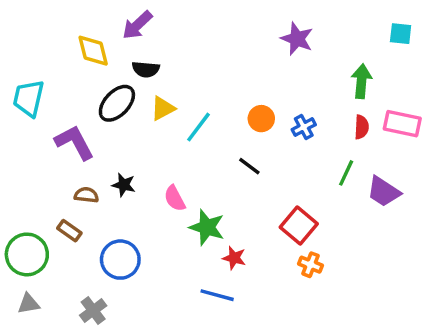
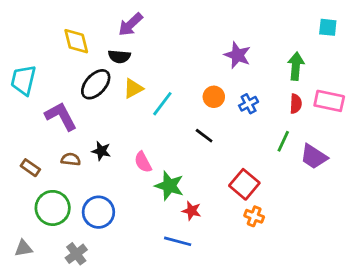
purple arrow: (137, 25) -> (130, 25), moved
purple star: (297, 39) -> (237, 55), moved
brown rectangle: (69, 231) -> (30, 168), moved
green circle: (27, 254) -> (53, 208), moved

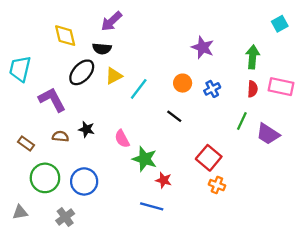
cyan square: (328, 27) -> (280, 24), turned -35

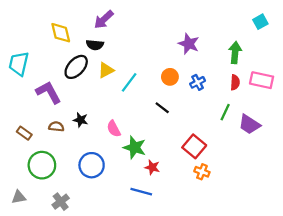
blue circle: (84, 181) -> (92, 165), moved

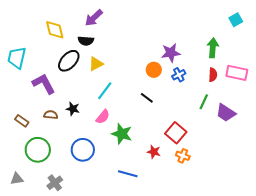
purple star: (189, 44) -> (171, 53), moved, turned -30
cyan line: (129, 82) -> (105, 91), moved
pink semicircle: (114, 129) -> (103, 117), turned -112
red star: (152, 167) -> (154, 152), moved

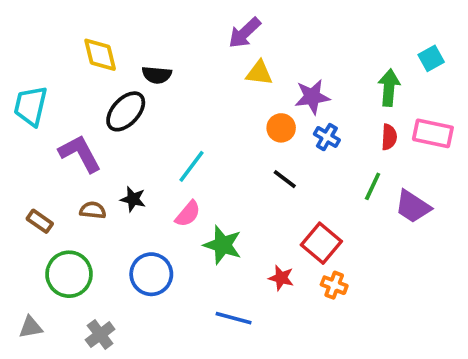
purple arrow: (94, 18) -> (245, 33), moved
cyan square: (236, 20) -> (431, 58), moved
yellow triangle: (96, 64) -> (259, 73), moved, turned 35
blue cross: (179, 75) -> (327, 137), turned -32
black line: (147, 98) -> (285, 179), moved

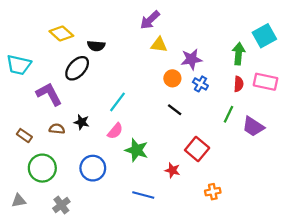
yellow diamond: (100, 55) -> (61, 33), turned -35
cyan square: (431, 58) -> (264, 36), size x1.5
cyan trapezoid: (31, 106) -> (19, 65), turned -90
orange cross: (334, 285) -> (213, 192), moved, turned -32

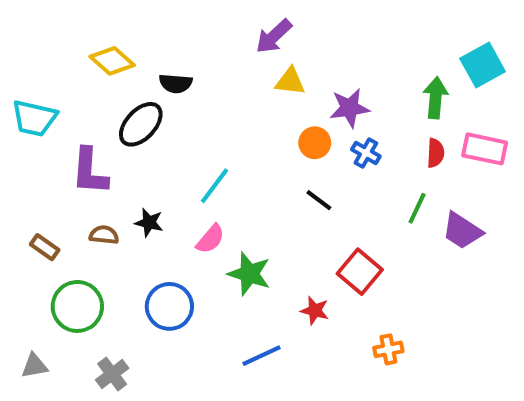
purple L-shape: (49, 94) -> (90, 171), turned -148
blue line: (143, 195) -> (262, 356), turned -40

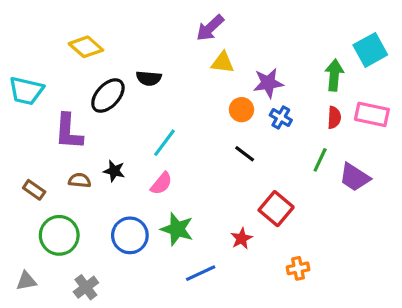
black semicircle: (176, 83) -> (149, 78), moved
green star: (249, 274) -> (177, 229), moved
red star: (315, 311) -> (241, 239), turned 30

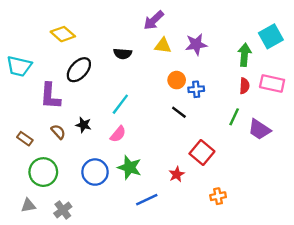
black semicircle: (149, 78) -> (123, 54), moved
purple star: (268, 83) -> (196, 44), moved
blue cross: (281, 118) -> (196, 89), moved, turned -35
brown semicircle: (80, 180) -> (58, 132), turned 42
gray triangle: (26, 281) -> (28, 205), moved

